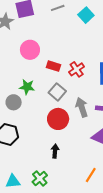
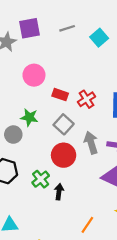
orange line: (91, 175) -> (87, 225), moved
green cross: (40, 179) -> (41, 179), moved

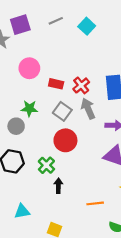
gray arrow: (91, 143) -> (88, 109), moved
black arrow: (59, 192) -> (58, 186), moved
orange line: (87, 225) -> (95, 203), turned 56

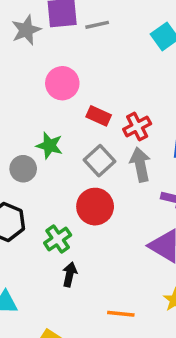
gray line: (56, 21) -> (97, 25), moved

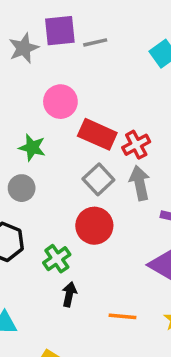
red rectangle: (99, 116) -> (97, 134), size x1.5
green star: (49, 146) -> (32, 147), moved
orange line: (121, 314) -> (123, 316), moved

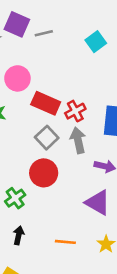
purple square: (60, 31) -> (17, 24), turned 30
black arrow: (69, 294) -> (19, 235), moved

